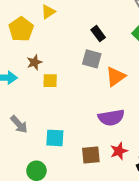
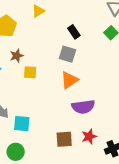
yellow triangle: (48, 12) -> (38, 11), moved
orange triangle: (115, 77) -> (69, 80), moved
cyan square: (55, 138) -> (22, 124), moved

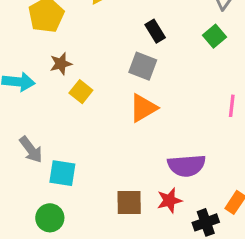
yellow square: (30, 72) -> (81, 92), turned 32
purple semicircle: (83, 107) -> (187, 166), moved

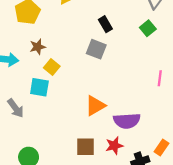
orange triangle: (143, 108) -> (95, 106), moved
cyan square: (62, 173) -> (39, 87), moved

